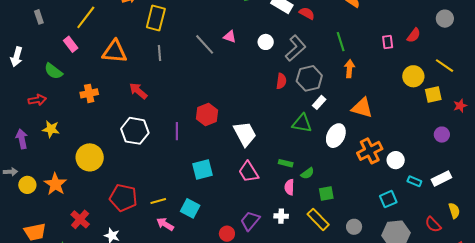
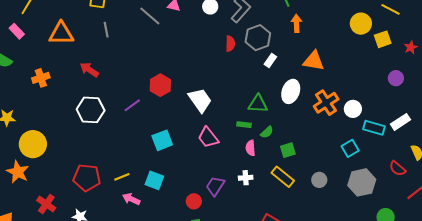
green triangle: (302, 123) -> (258, 104), moved
purple line: (177, 131) -> (132, 105), turned 60
yellow circle: (90, 157) -> (33, 144), moved
cyan rectangle: (414, 181) -> (374, 128), size x1.5

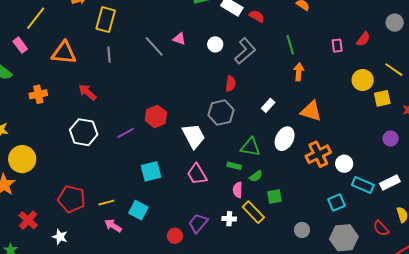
gray hexagon: (258, 38) -> (221, 113), moved
yellow rectangle: (283, 177) -> (253, 212), moved

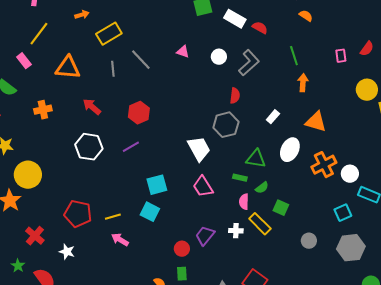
yellow rectangle: (106, 20) -> (109, 34), turned 45
gray line: (154, 46) -> (141, 60), moved
red hexagon: (156, 116) -> (139, 113), moved
green square: (275, 197) -> (281, 208), turned 35
cyan square: (138, 210) -> (150, 212), moved

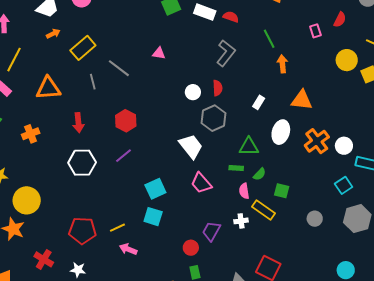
white circle: (219, 57) -> (193, 92), moved
red arrow: (92, 107) -> (78, 123), turned -126

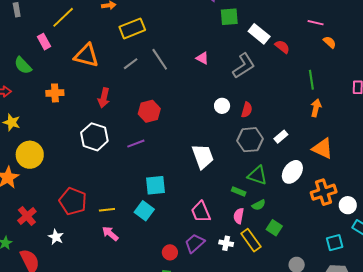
gray L-shape: (226, 53) -> (244, 66), moved
gray line: (93, 82) -> (131, 64), turned 49
gray hexagon: (214, 118) -> (250, 140), moved
pink trapezoid: (201, 183) -> (201, 212), moved

